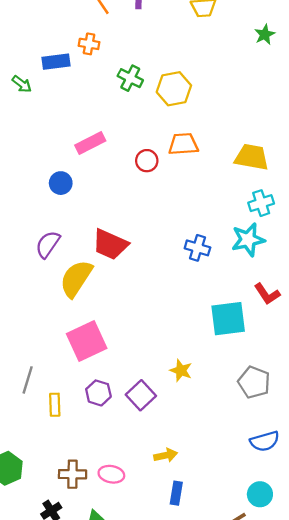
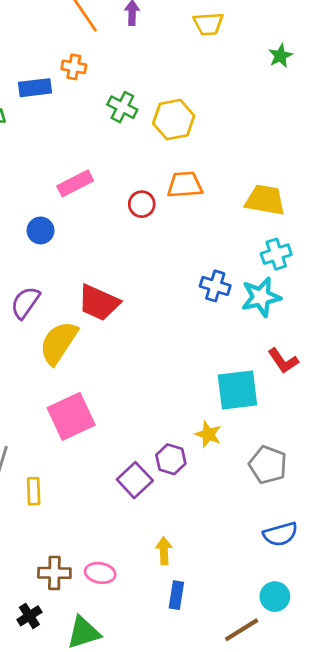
blue cross: (197, 248) -> (215, 286), moved
yellow star: (181, 370) -> (208, 434), moved
purple hexagon: (98, 393) -> (171, 459), moved
yellow arrow: (166, 455) -> (164, 551), turned -80

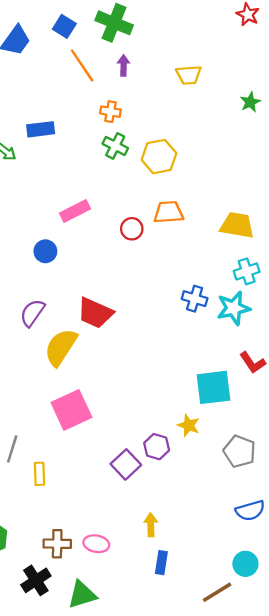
orange cross: (74, 67) -> (110, 112), moved
black cross: (29, 616) -> (36, 580), size x1.4

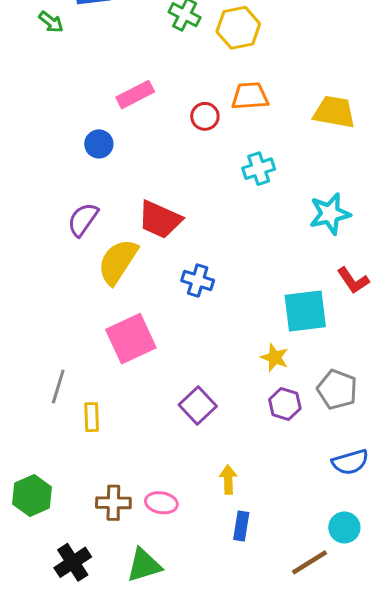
cyan cross: (247, 271) -> (259, 169), moved
blue cross: (195, 299) -> (198, 281), moved
purple hexagon: (157, 447) -> (285, 404), moved
black cross: (36, 580) -> (73, 562), moved

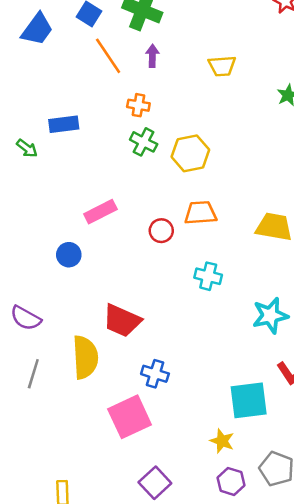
cyan cross: (259, 169) -> (208, 276), turned 32
purple semicircle: (83, 220) -> (26, 318), moved, turned -96
yellow semicircle: (118, 262) -> (85, 357), turned 144
pink square: (131, 339) -> (130, 417), moved
gray line: (58, 387) -> (33, 374), moved

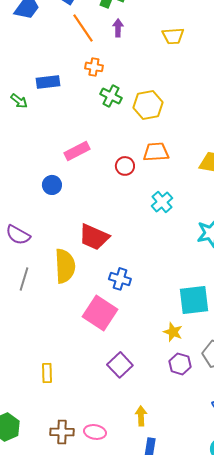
orange cross: (138, 105) -> (94, 67), moved
cyan cross: (208, 276) -> (162, 202), turned 35
pink square: (130, 417) -> (100, 313), turned -32

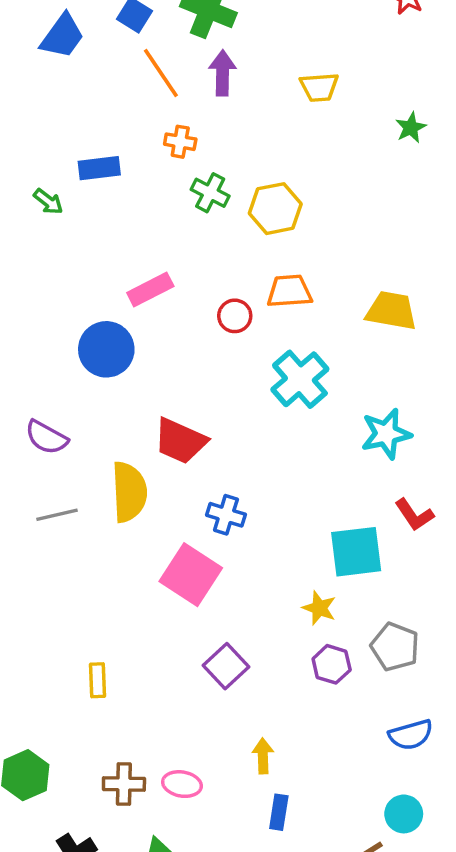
purple arrow: (118, 28) -> (222, 73), size x1.4
blue circle: (52, 185) -> (106, 349), size x1.6
cyan cross: (162, 202) -> (300, 379), size x1.5
gray line: (24, 279) -> (57, 515), turned 60

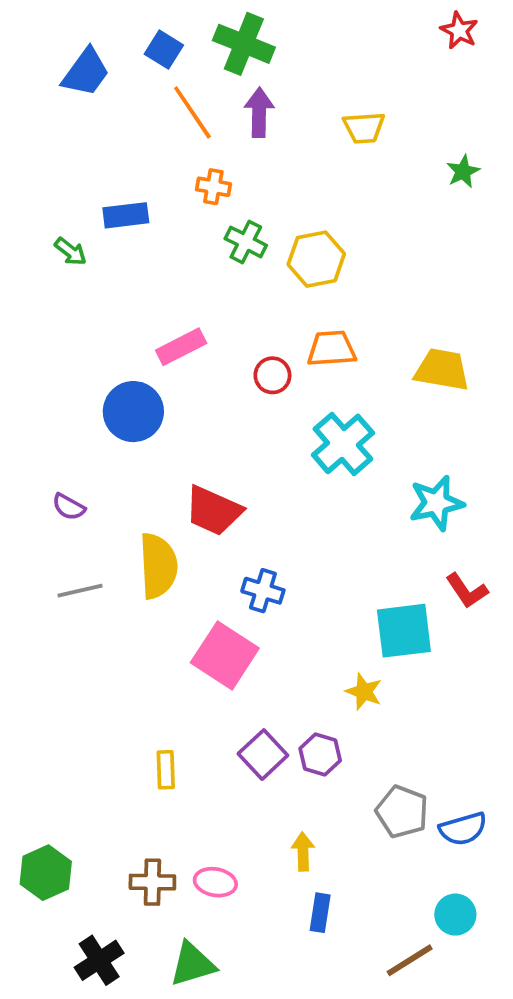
purple semicircle: (46, 437) -> (69, 507), size x0.7
gray pentagon: (395, 647) -> (402, 812), moved
purple hexagon: (332, 664) -> (320, 755), moved
yellow rectangle: (98, 680) -> (166, 770), moved

